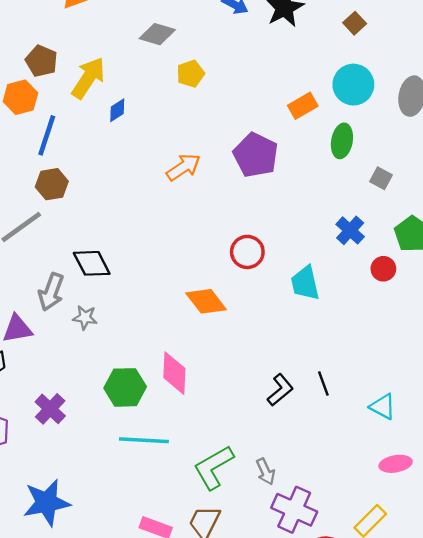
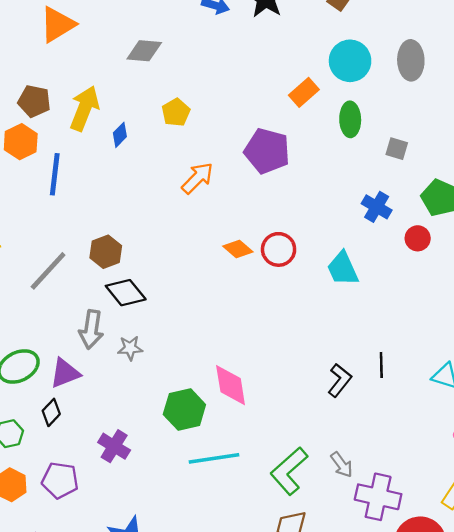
yellow pentagon: (190, 74) -> (176, 112), moved
brown hexagon: (52, 184) -> (106, 252), moved
orange diamond: (206, 301) -> (238, 249), moved, size x0.7
black line: (323, 383) -> (381, 365), turned 30

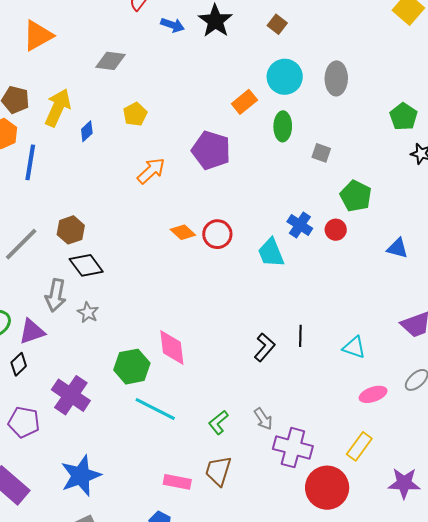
blue cross: (377, 207) -> (300, 225), moved
gray star: (130, 348) -> (88, 312), turned 30
purple cross: (114, 446) -> (71, 395), size x1.4
cyan line: (214, 458) -> (155, 409), turned 33
green L-shape: (289, 471) -> (218, 422), size x0.6

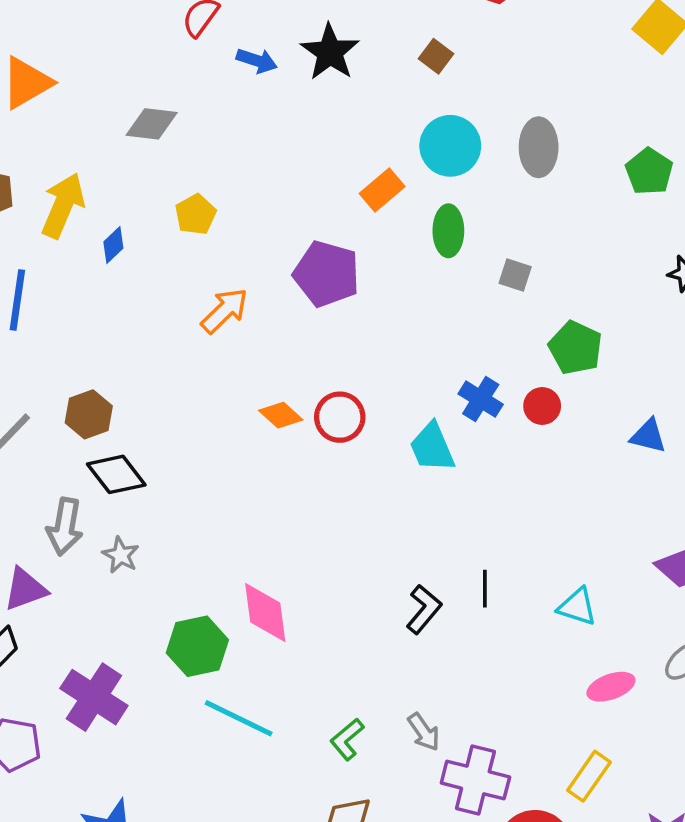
green pentagon: (403, 117) -> (649, 171), moved

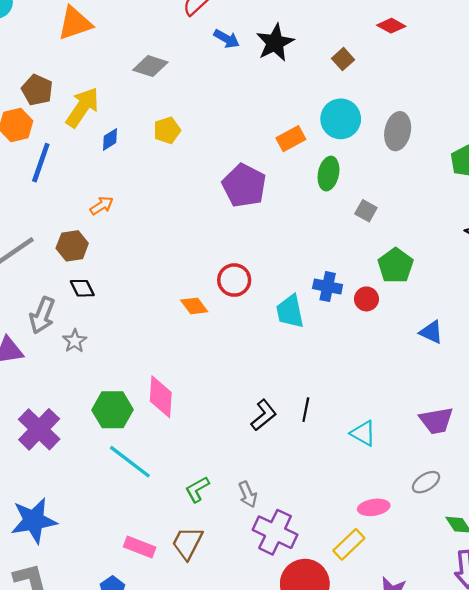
orange arrow: (225, 311) -> (102, 206), moved, size x0.7
blue cross: (481, 399) -> (328, 287), turned -32
orange diamond: (281, 415) -> (194, 306), moved
black diamond: (116, 474) -> (82, 288), size x0.7
pink ellipse: (611, 687) -> (374, 507), moved

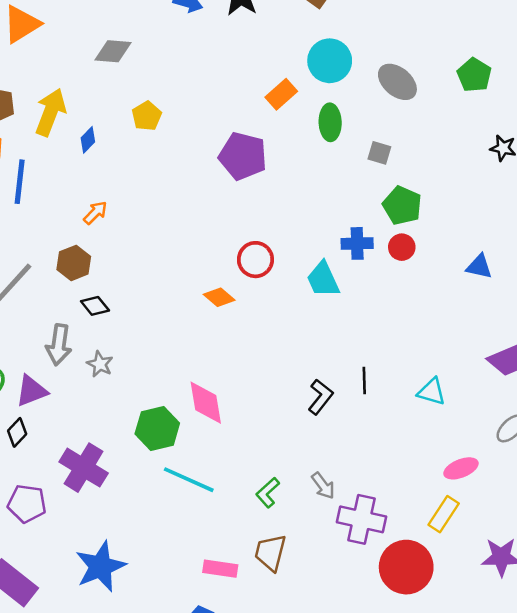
gray ellipse: (398, 131) -> (397, 82), moved, turned -48
green pentagon: (396, 266) -> (402, 206), moved

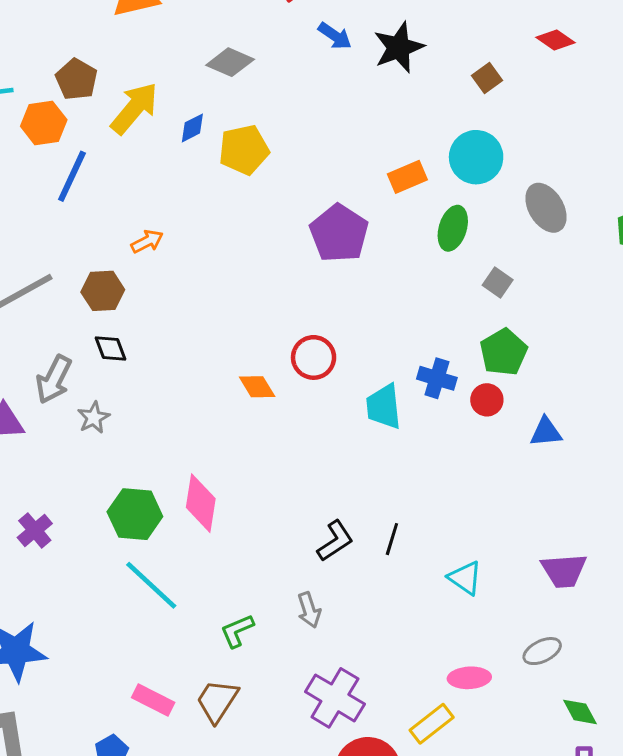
yellow pentagon: (147, 116) -> (244, 150), size x1.4
blue diamond: (88, 140) -> (192, 128), moved
blue triangle: (479, 267) -> (546, 432), moved, turned -36
purple cross: (84, 468) -> (35, 530), size x0.6
gray arrow: (323, 486) -> (309, 610), moved

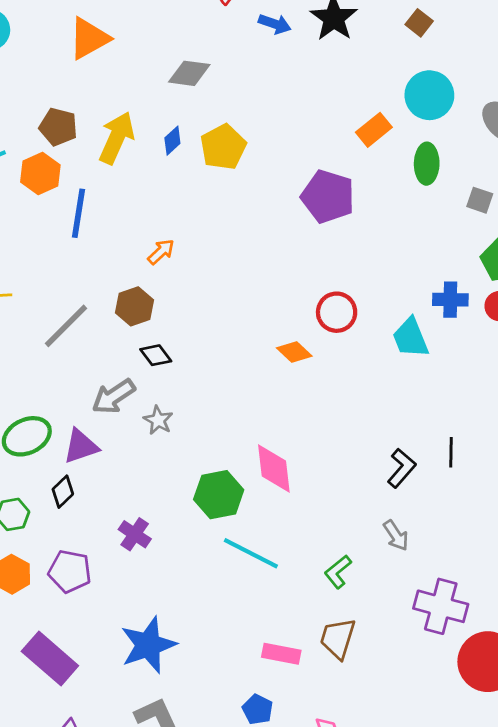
gray arrow: (54, 379) -> (114, 396), turned 45

